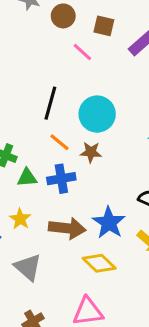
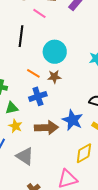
black line: (50, 103) -> (21, 36), moved
green triangle: (27, 178) -> (12, 108), moved
yellow diamond: (99, 263) -> (84, 153), moved, turned -65

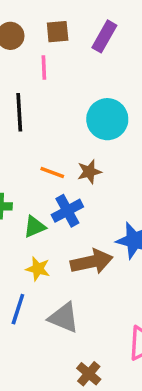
pink line: (39, 13) -> (44, 68), turned 64
cyan circle: (55, 52) -> (107, 119), moved
green triangle: (12, 108) -> (35, 227), moved

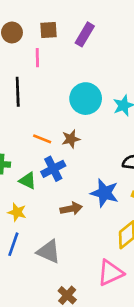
green triangle: (35, 227) -> (28, 181), turned 48
brown arrow: (92, 262) -> (71, 209), size x0.7
yellow star: (38, 269) -> (17, 212), moved

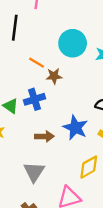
orange line: (42, 139) -> (37, 63), moved
gray triangle: (49, 251) -> (34, 172), moved, turned 30

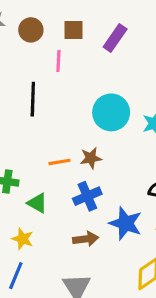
orange line: (37, 63) -> (60, 162), moved, turned -35
blue cross: (35, 99) -> (87, 196), moved

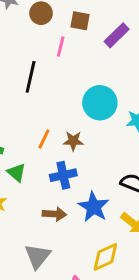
orange line: (60, 162) -> (44, 139), turned -66

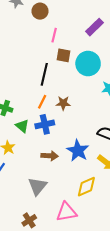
brown square: (80, 21) -> (64, 55), moved
black line: (31, 77) -> (44, 74), moved
cyan circle: (100, 103) -> (88, 64), moved
blue cross: (63, 175) -> (45, 124), moved

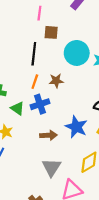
cyan circle: (88, 64) -> (77, 53), moved
gray triangle: (37, 186) -> (51, 167), moved

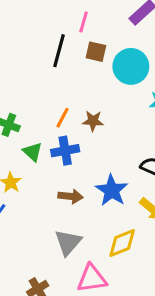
cyan circle: (77, 53) -> (131, 66), moved
black line: (34, 54) -> (59, 51), moved

